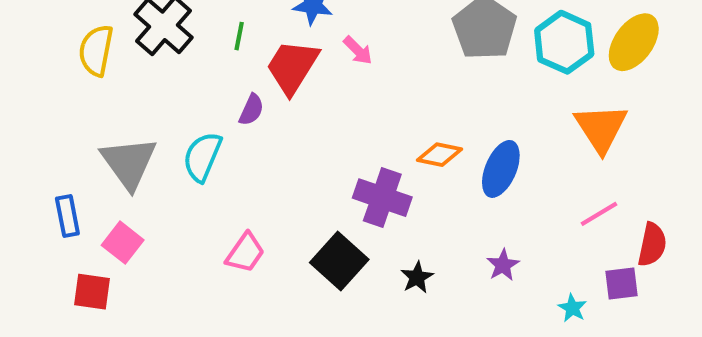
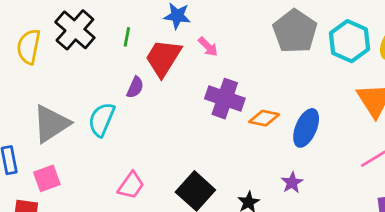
gray triangle: (129, 163) -> (51, 124), turned 33
purple cross: (382, 198) -> (225, 99), moved
pink square: (123, 243) -> (47, 178), turned 32
purple star: (503, 265) -> (292, 183), moved

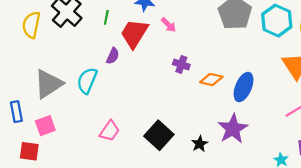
purple cross: (225, 99) -> (181, 64), size x0.6
purple star: (292, 183) -> (233, 129), size x1.8

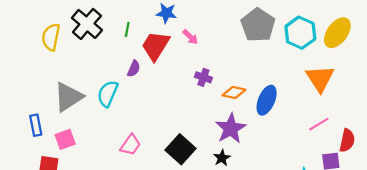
purple star: (233, 129) -> (231, 129), moved

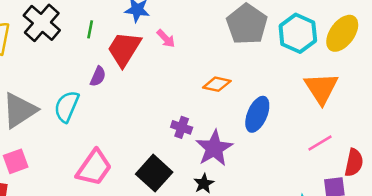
purple cross: (203, 77) -> (182, 127), moved
orange diamond: (234, 93) -> (217, 84), moved
pink trapezoid: (130, 145) -> (94, 168), size x1.4

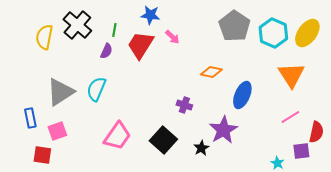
purple semicircle: (98, 76) -> (106, 51), moved
purple star: (214, 148) -> (223, 130), moved

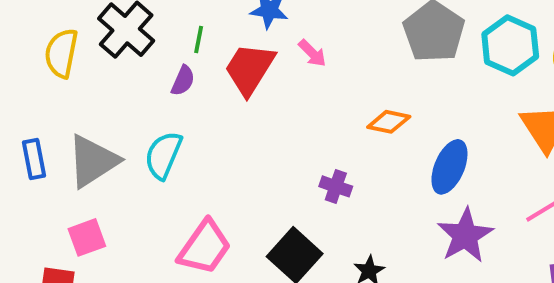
blue rectangle: (30, 118) -> (34, 159), moved
purple star: (223, 130) -> (465, 235), moved

